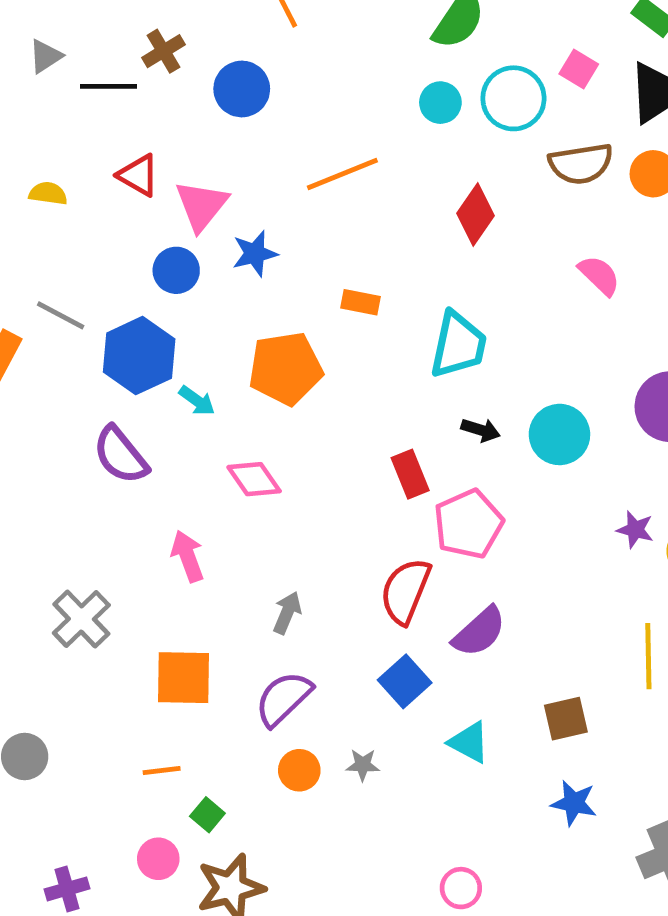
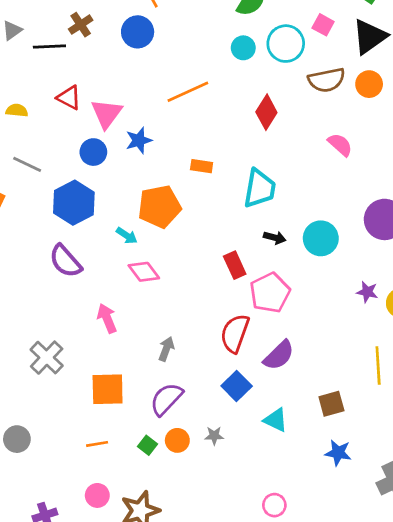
blue circle: (242, 89) -> (138, 32), moved
gray line: (61, 315) -> (27, 164), moved
cyan arrow: (197, 401) -> (127, 236), moved
green square: (207, 815) -> (147, 445), moved

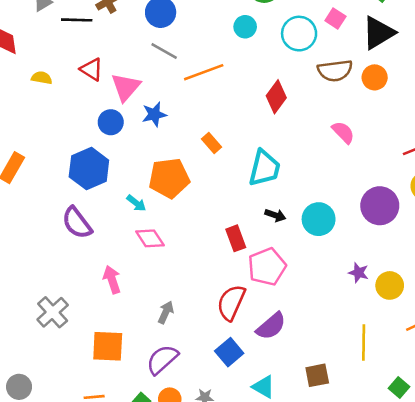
cyan circle: (243, 48) -> (245, 27), moved
gray line: (27, 164) -> (164, 51), moved
orange rectangle: (202, 166) -> (211, 143), turned 36

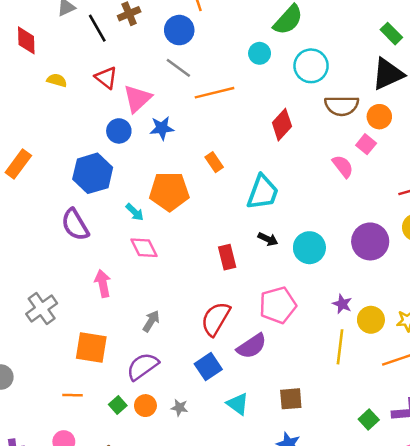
pink square: (335, 19) -> (366, 144), moved
black line: (77, 20) -> (97, 28), turned 52
pink pentagon: (267, 267) -> (278, 305), moved
yellow line: (364, 342) -> (340, 347), moved

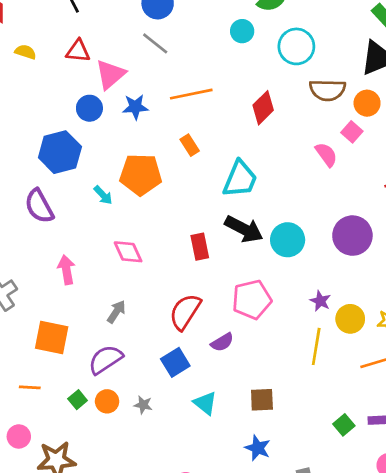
red triangle: (106, 78) -> (78, 51), turned -35
orange line: (214, 93) -> (191, 94), moved
black arrow: (268, 239) -> (244, 229), size x1.8
pink diamond: (144, 248) -> (128, 252), moved
purple semicircle: (252, 346) -> (222, 342), size x0.7

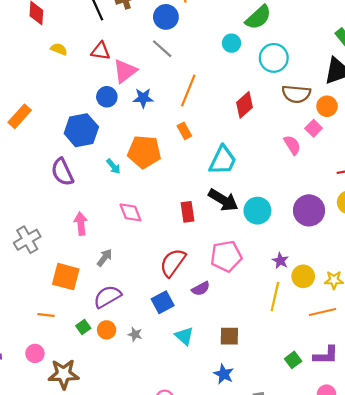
orange line: (191, 94) -> (188, 91), turned -60
gray arrow: (116, 312) -> (105, 258), moved

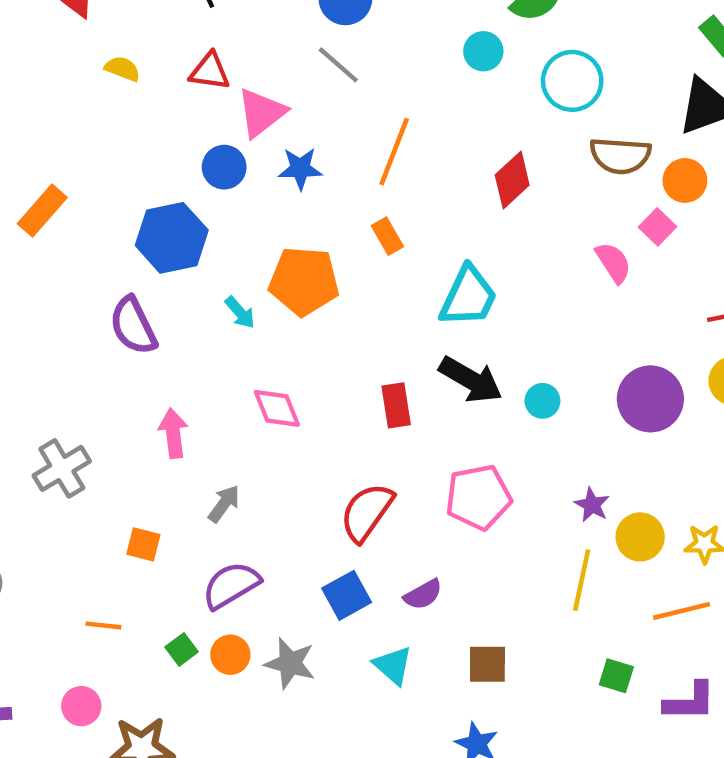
cyan circle: (257, 211) -> (542, 401), size x0.6
orange square: (66, 277) -> (143, 544), size x0.6
purple semicircle: (201, 289) -> (423, 595), moved
gray star: (135, 334) -> (290, 663), size x1.6
green square: (293, 360) -> (616, 676), moved, turned -35

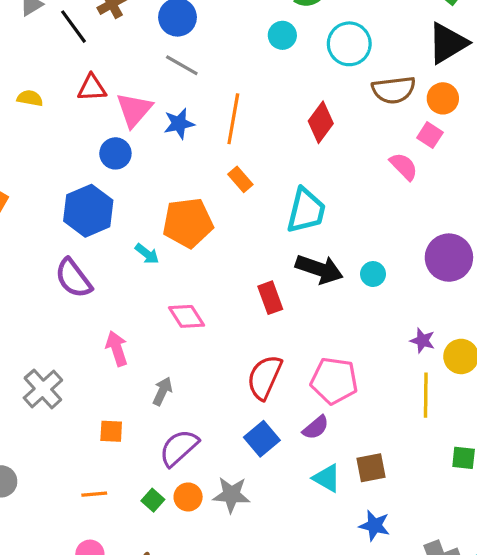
blue star: (300, 169) -> (179, 124), moved
pink pentagon: (478, 497) -> (334, 381), moved, turned 30
cyan triangle: (393, 665) -> (327, 478), moved

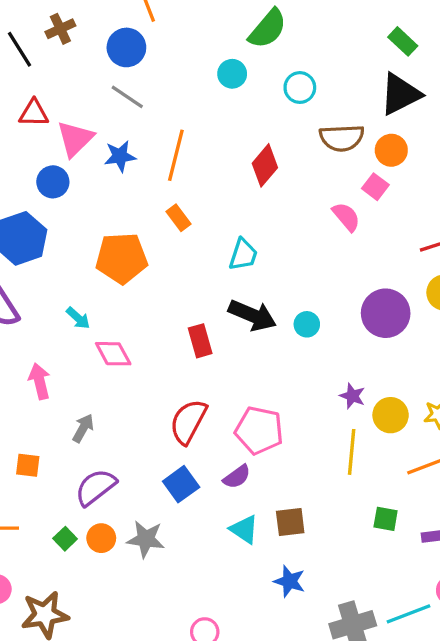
cyan circle: (349, 44) -> (300, 88), size x0.7
cyan trapezoid: (306, 211) -> (243, 255), size x0.7
cyan arrow: (147, 254) -> (78, 318), moved

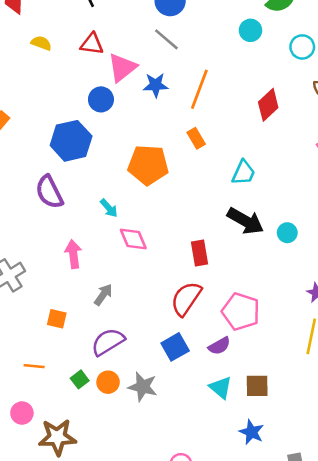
red rectangle: (200, 341) -> (200, 253), moved

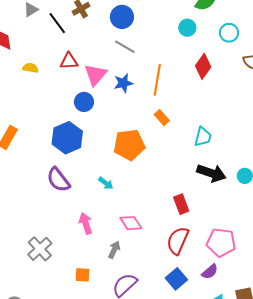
red diamond: (268, 105) -> (203, 66), moved
pink diamond: (133, 239) -> (131, 223), moved

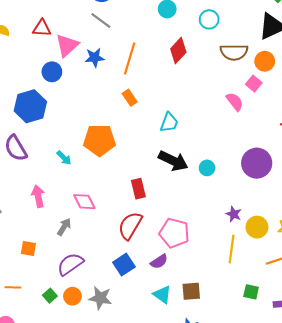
orange pentagon: (129, 145) -> (100, 140), moved

